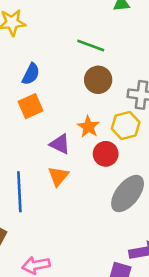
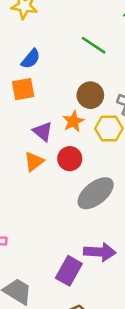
brown circle: (98, 80) -> (90, 95), moved
red circle: (106, 154) -> (70, 159), moved

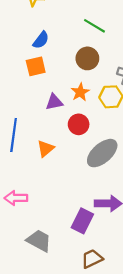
brown circle: (90, 95) -> (87, 58), moved
purple triangle: (43, 131) -> (54, 102), turned -48
orange triangle: (34, 162) -> (45, 149), moved

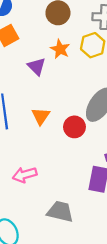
purple triangle: (54, 102) -> (37, 66), turned -48
red circle: (79, 124) -> (74, 127), moved

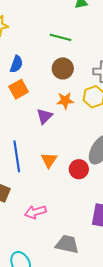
orange star: (60, 49) -> (65, 101), turned -30
purple triangle: (37, 66) -> (44, 116), turned 30

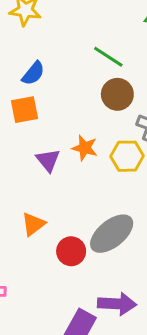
brown circle: (63, 68) -> (117, 94), moved
purple triangle: (44, 116) -> (48, 160), turned -42

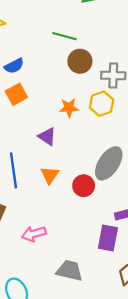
blue semicircle: (33, 73) -> (14, 66), turned 42
purple triangle: (48, 160) -> (47, 136), moved

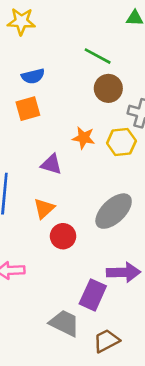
purple triangle: (47, 136) -> (51, 164), turned -30
red circle: (84, 186) -> (63, 236), moved
gray trapezoid: (69, 271) -> (64, 323), moved

